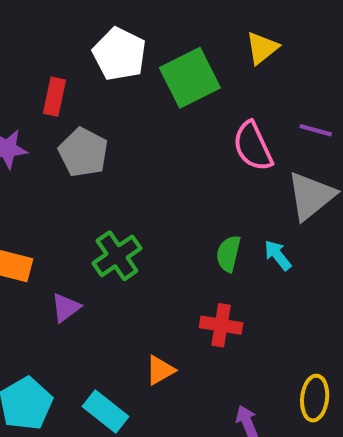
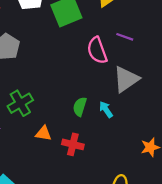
purple line: (316, 130) -> (125, 37), moved
orange triangle: (160, 370) -> (43, 133), moved, turned 35

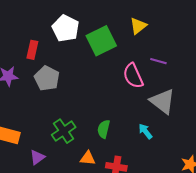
gray triangle: (126, 79) -> (163, 101), turned -44
green semicircle: (80, 107) -> (104, 129), moved

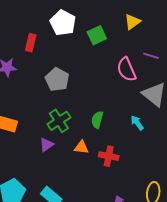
green square: (101, 41) -> (97, 35), size x0.7
gray pentagon: (47, 78) -> (57, 79), moved
purple triangle: (37, 157) -> (46, 145), moved

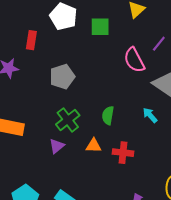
green square: (97, 35) -> (100, 27), turned 30
purple line: (151, 56) -> (159, 44), turned -63
gray pentagon: (57, 79) -> (62, 77), turned 30

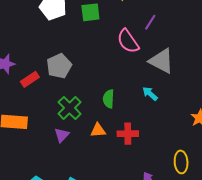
red rectangle: (31, 40) -> (30, 79), moved, turned 54

